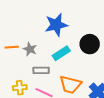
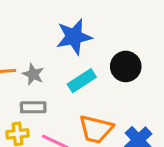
gray rectangle: (41, 70) -> (33, 107), moved

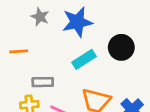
gray star: (33, 74) -> (40, 17), moved

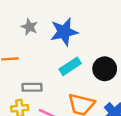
black circle: (121, 47) -> (105, 69), moved

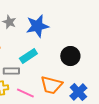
cyan rectangle: (70, 66) -> (28, 56), moved

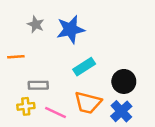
cyan rectangle: (28, 56) -> (84, 67), moved
black circle: (70, 56) -> (124, 81), moved

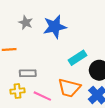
cyan rectangle: (84, 67) -> (78, 58), moved

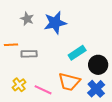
gray rectangle: (28, 73) -> (29, 54), moved
yellow cross: (17, 91) -> (19, 85), turned -32

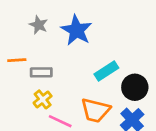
blue star: (55, 23) -> (76, 30), turned -30
yellow cross: (19, 85) -> (43, 99), moved

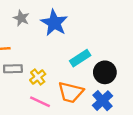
gray rectangle: (41, 72) -> (13, 69), moved
yellow cross: (43, 99) -> (38, 77), moved

